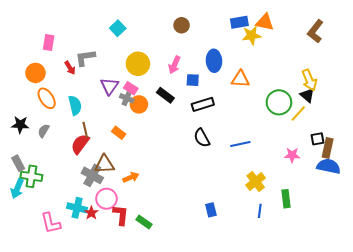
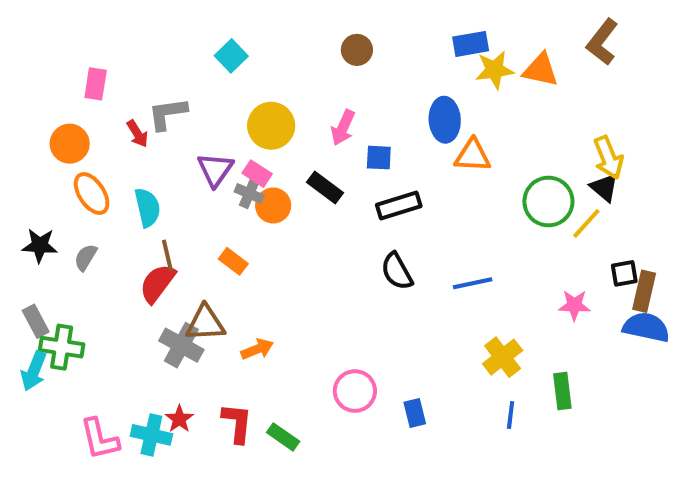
orange triangle: (265, 22) -> (540, 70), moved
brown L-shape: (315, 31) -> (602, 42), moved
blue ellipse: (214, 61) -> (445, 120), moved
pink circle: (106, 199) -> (355, 391), moved
cyan cross: (77, 208) -> (151, 435), moved

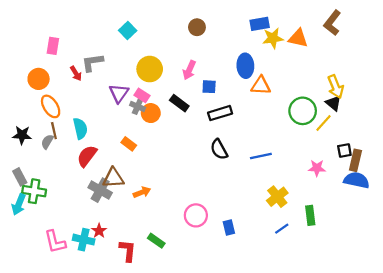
cyan semicircle: (147, 207) -> (80, 128), moved
brown line: (167, 255) -> (54, 131), moved
blue line: (511, 415) -> (282, 229), turned 48
red L-shape: (237, 423) -> (128, 251), moved

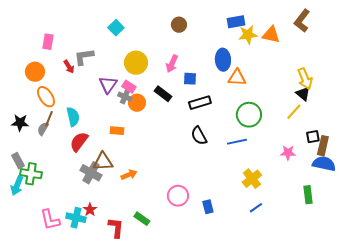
green circle: (303, 111) -> (249, 115), moved
brown line: (54, 131) -> (49, 119), turned 35
orange rectangle: (129, 144) -> (117, 131), turned -32
green rectangle: (310, 215) -> (308, 195), moved

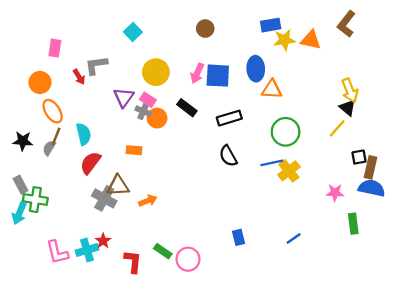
blue square: (190, 79) -> (218, 76), moved, size x1.6
pink star: (288, 153) -> (335, 193), moved
yellow cross: (252, 179) -> (289, 171), moved
pink circle: (178, 196) -> (188, 259), moved
cyan cross: (76, 218) -> (87, 250), turned -30

